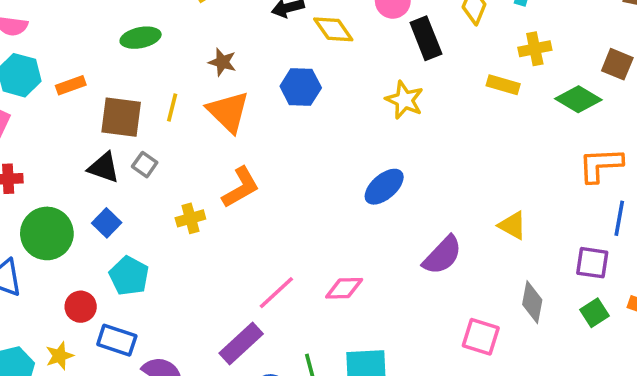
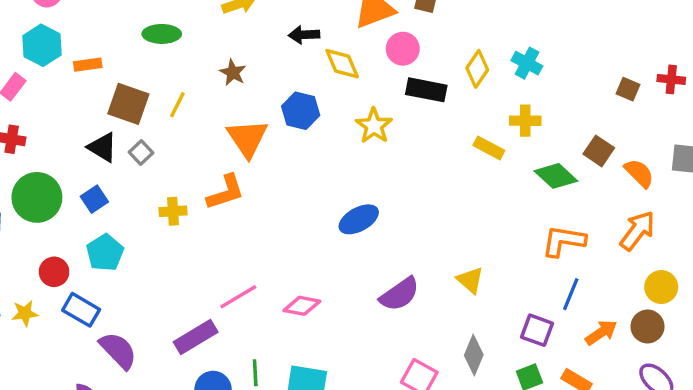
black rectangle: (426, 38) -> (426, 90), turned -69
yellow star: (404, 100) -> (374, 126), moved
orange triangle: (228, 112) -> (247, 138), moved

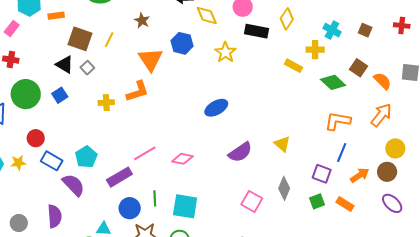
cyan cross: (527, 63) -> (332, 30), moved
brown square: (628, 89) -> (365, 30), moved
cyan pentagon: (105, 253) -> (86, 157), moved

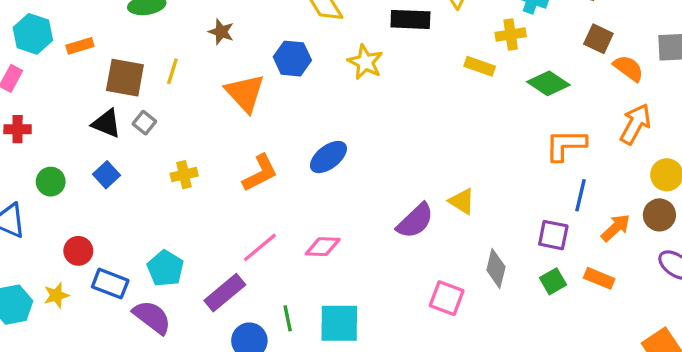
brown square: (359, 68) -> (598, 39), moved
orange L-shape: (137, 91) -> (260, 173), moved
green circle: (26, 94) -> (51, 182), size x0.6
blue ellipse: (216, 108) -> (328, 157), moved
yellow triangle: (282, 144) -> (462, 201), moved

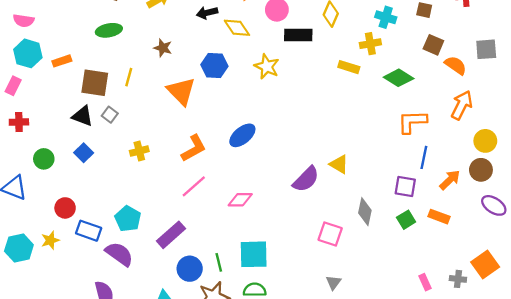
pink line: (260, 247) -> (194, 186), moved
green line: (288, 318) -> (219, 262), moved

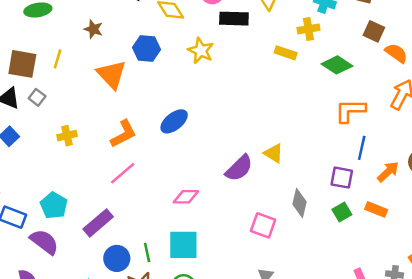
pink diamond: (240, 200) -> (186, 197), moved

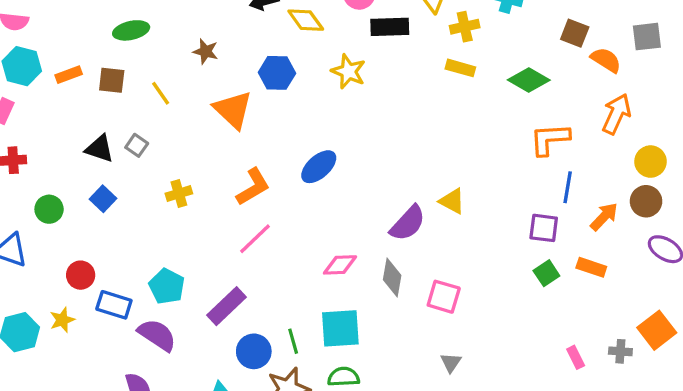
yellow cross: (308, 29) -> (465, 27), moved
yellow line: (58, 59) -> (161, 93), turned -48
brown square: (22, 64) -> (112, 80), moved, size x0.7
gray diamond: (299, 203) -> (392, 277), moved

